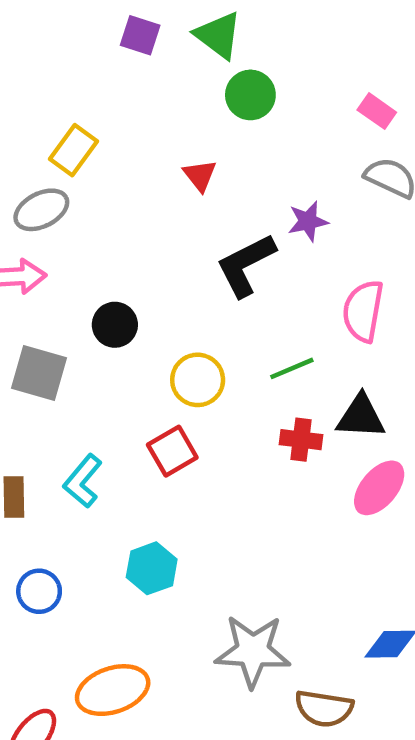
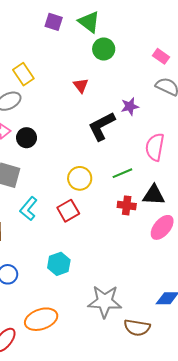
yellow rectangle: (74, 150) -> (23, 74), turned -70
black circle: (115, 325) -> (26, 138), moved
cyan L-shape: (83, 481) -> (29, 209), moved

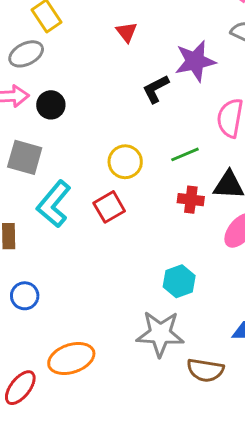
purple star: (130, 106) -> (195, 61), size x1.6
black L-shape: (102, 126) -> (156, 89), size x0.7
cyan L-shape: (29, 209) -> (54, 204), size x1.4
cyan hexagon: (59, 264) -> (179, 281), moved

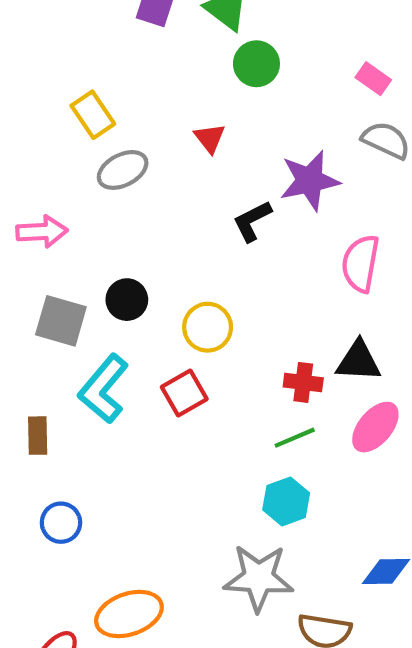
gray ellipse: (26, 54) -> (123, 170), moved
black circle: (51, 105) -> (127, 300), moved
green line: (185, 154) -> (295, 438), moved

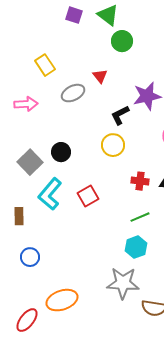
gray ellipse: (123, 170) -> (73, 93), moved
pink arrow: (42, 232) -> (26, 104), moved
gray square: (61, 321) -> (30, 162), turned 30
yellow circle: (208, 327) -> (113, 145), moved
red cross: (303, 382) -> (140, 181), moved

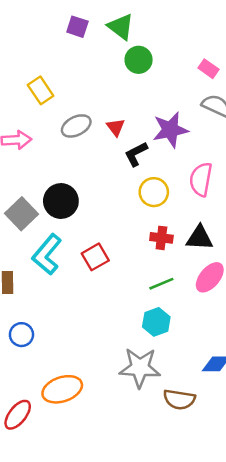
red triangle: (100, 76) -> (116, 127), moved
yellow circle: (113, 145) -> (154, 192), moved
black circle: (61, 152) -> (61, 201), size x1.4

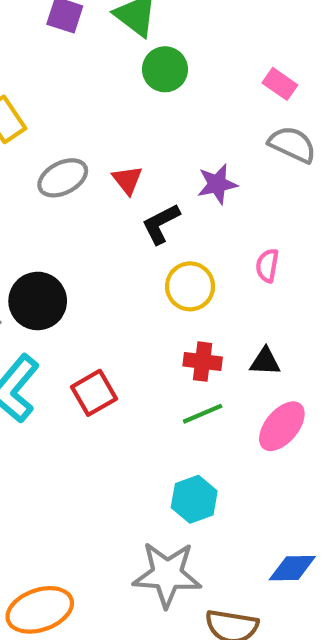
purple star: (170, 130) -> (217, 184), size x0.7
pink semicircle: (201, 179) -> (267, 266), size x0.6
black triangle: (200, 238) -> (265, 362), size x0.7
green line: (161, 284) -> (203, 414), moved

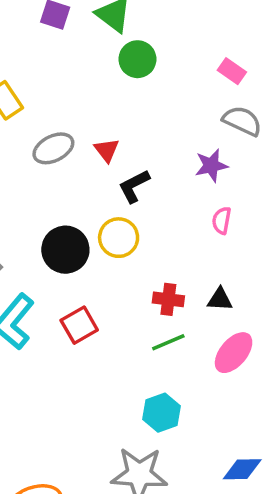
purple star: (217, 184) -> (211, 166), moved
yellow circle: (190, 286) -> (119, 238), moved
black circle: (38, 301) -> (65, 250), moved

